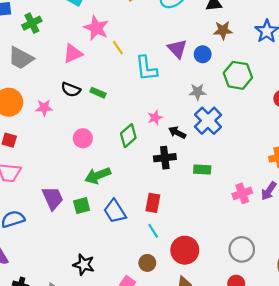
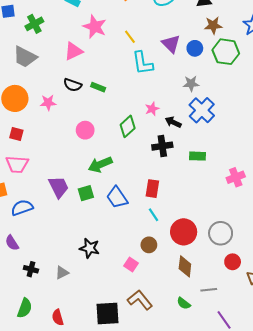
yellow line: (118, 48) -> (130, 37), moved
green hexagon: (238, 75) -> (226, 52), moved
gray circle: (242, 249) -> (221, 233), moved

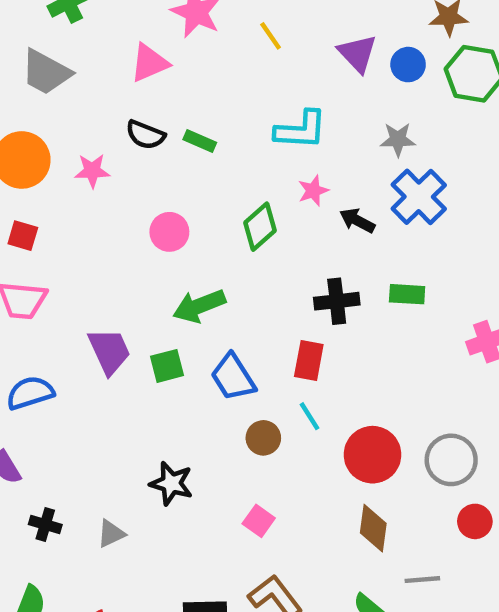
cyan L-shape: (143, 63) -> (301, 130), moved, turned -80
black cross: (162, 146) -> (337, 301), moved
brown circle: (149, 245) -> (263, 438), moved

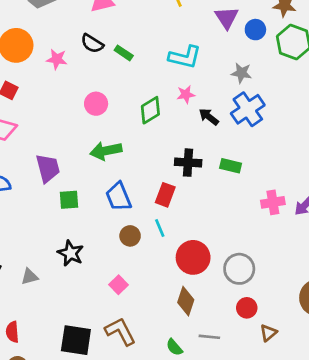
green square: (167, 366) -> (69, 200), moved

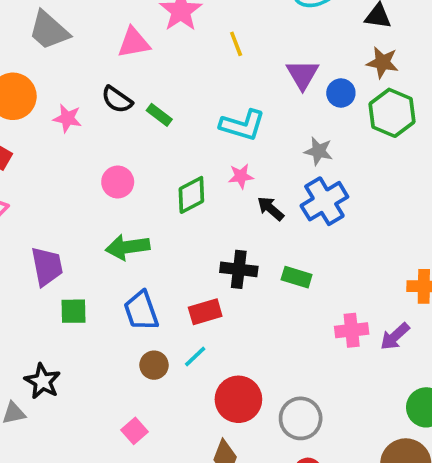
red rectangle: (165, 195) -> (205, 312), turned 50
cyan line: (160, 228) -> (195, 356), turned 66
black star: (71, 253) -> (43, 381), moved

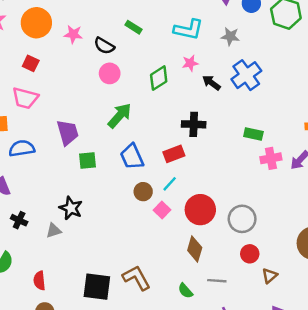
black semicircle: (117, 100) -> (104, 46), moved
gray star: (319, 151) -> (230, 36), moved
green arrow: (128, 247) -> (120, 116), turned 144
green rectangle: (297, 277) -> (253, 134), moved
pink square: (135, 431) -> (162, 210), moved

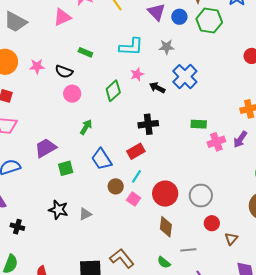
green arrow: (120, 116) -> (86, 127), size x0.7
purple trapezoid: (68, 132) -> (46, 148), turned -95
gray triangle: (54, 231) -> (85, 214), moved

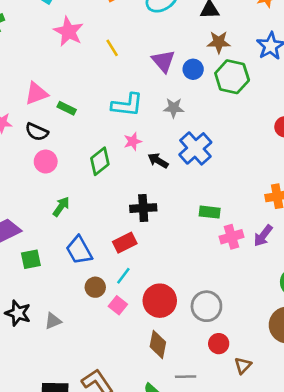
pink triangle: (62, 17) -> (36, 93), moved

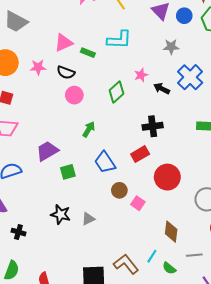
cyan L-shape: (127, 105) -> (119, 40), moved
cyan line: (123, 276) -> (152, 256), moved
red circle: (160, 301) -> (167, 177), moved

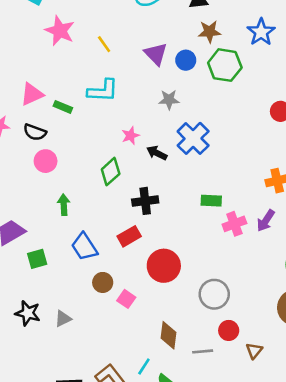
green diamond: (116, 92) -> (111, 172), moved
green arrow: (89, 129) -> (64, 205), turned -35
gray line: (194, 255) -> (203, 351), moved

